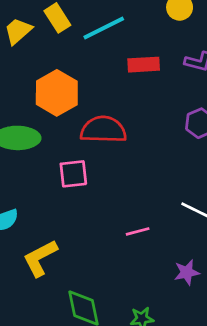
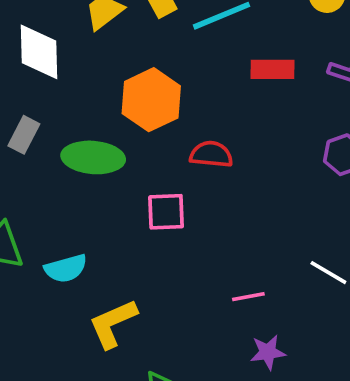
red semicircle: (103, 130) -> (211, 154), size x0.7
purple star: (187, 272) -> (268, 352), moved

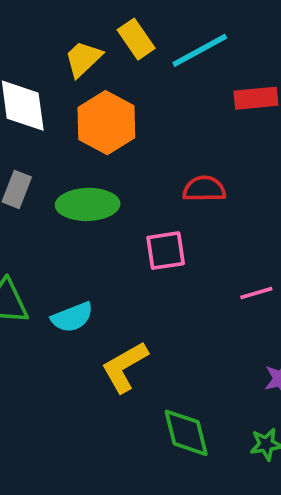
orange hexagon: (151, 100) -> (106, 123), moved
pink line: (248, 297) -> (256, 293), moved

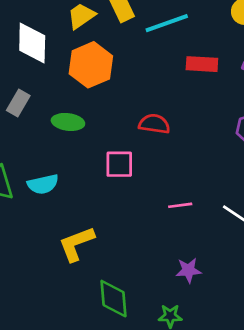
green ellipse: (88, 204) -> (68, 122), size x0.7
cyan semicircle: (72, 317) -> (43, 184), moved

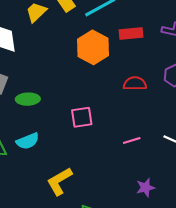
orange hexagon: (91, 65) -> (93, 47), moved
green ellipse: (68, 122) -> (28, 99), moved
red semicircle: (154, 124) -> (135, 83), moved

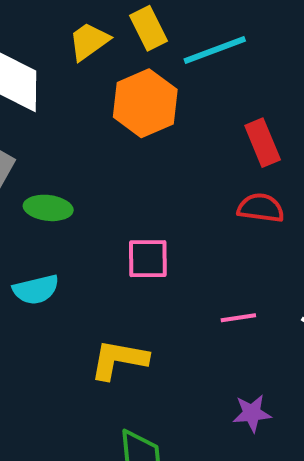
red rectangle: (131, 33) -> (263, 143), moved, turned 65
orange hexagon: (93, 47) -> (145, 103), moved
yellow L-shape: (60, 181) -> (119, 360), moved, turned 32

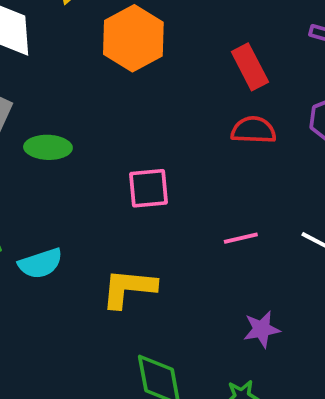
cyan semicircle: (36, 290) -> (40, 263), moved

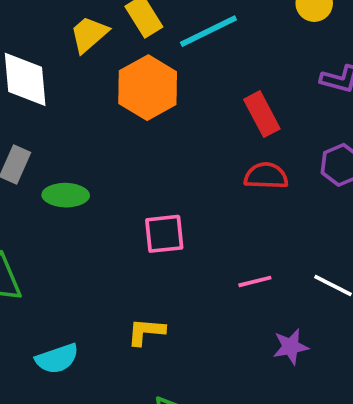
cyan semicircle: (40, 263) -> (57, 359), moved
yellow L-shape: (129, 288) -> (146, 332), size x0.7
purple star: (262, 329) -> (291, 347), moved

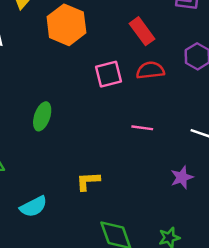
green ellipse: (66, 195) -> (42, 116), moved, turned -64
pink square: (164, 234) -> (108, 74), moved
pink line: (255, 281) -> (142, 128), moved, turned 30

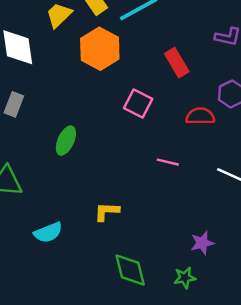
red semicircle: (150, 70) -> (200, 116), moved
pink square: (108, 74) -> (138, 104), turned 36
purple star: (182, 177) -> (202, 243), moved

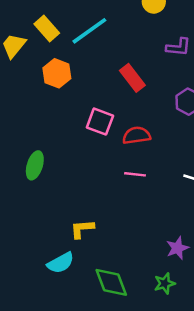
orange hexagon: (100, 49) -> (57, 73), size x0.7
red semicircle: (200, 116) -> (137, 135), moved
cyan semicircle: (48, 232) -> (61, 263), moved

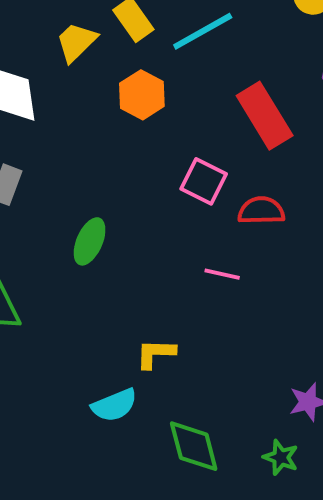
red rectangle: (132, 78) -> (265, 116), size x1.4
pink line: (135, 174) -> (222, 274), moved
green star: (165, 283) -> (281, 457), turned 30

